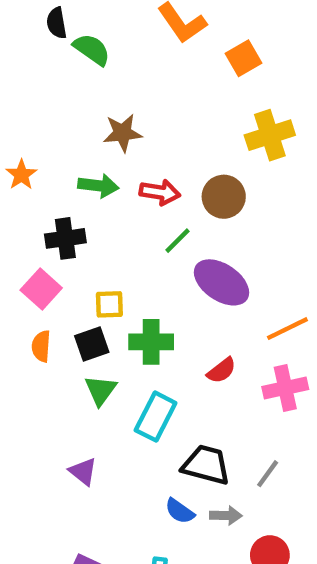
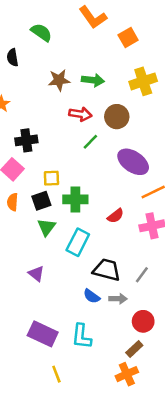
black semicircle: (57, 23) -> (13, 58), moved
green arrow: (98, 186) -> (93, 80), moved
purple ellipse: (221, 282) -> (133, 162), moved

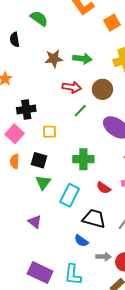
yellow square: (51, 178) -> (50, 132), moved
green cross: (75, 199) -> (83, 159), moved
black square: (41, 201) -> (39, 160), turned 35
red semicircle: (116, 216) -> (104, 188), moved, turned 72
gray arrow: (118, 299) -> (104, 257), moved

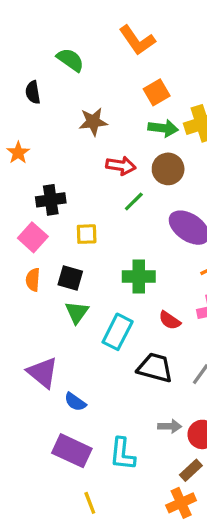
orange square: (112, 23) -> (157, 92), moved
green arrow: (82, 59) -> (163, 128), moved
purple triangle: (35, 222) -> (43, 373), moved, size x1.5
blue semicircle: (81, 241) -> (75, 402), moved

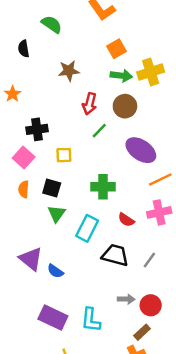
red arrow: (121, 166) -> (90, 104), turned 95
blue semicircle: (75, 402) -> (55, 271), moved

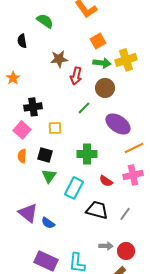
red arrow: (90, 104) -> (76, 76), moved

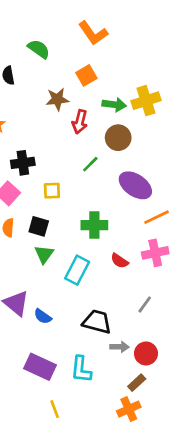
orange square: (98, 41) -> (86, 75), moved
black trapezoid: (97, 210) -> (97, 322), moved

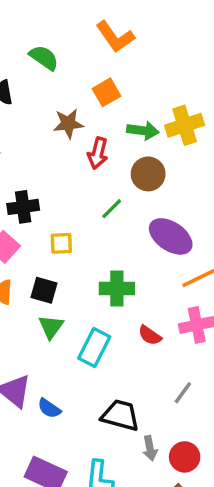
gray arrow: (119, 347) -> (150, 448), turned 78

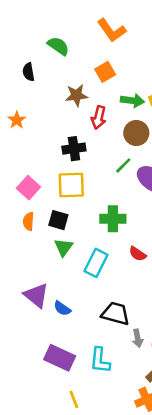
black cross: (23, 207) -> (74, 149), moved
green line: (112, 209) -> (123, 165), moved
yellow square: (61, 243) -> (71, 185), size x1.6

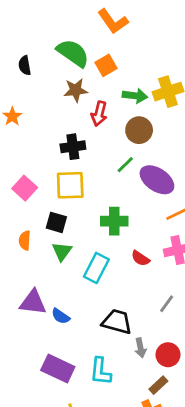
green semicircle: (58, 46) -> (73, 53), moved, size x1.4
orange semicircle: (28, 221) -> (25, 240), moved
purple triangle: (36, 295) -> (33, 302), turned -32

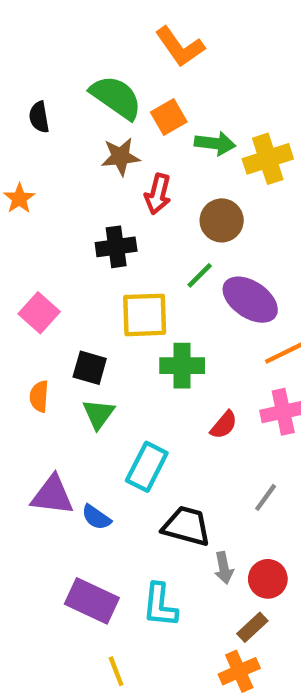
green arrow: (135, 96) -> (215, 143), moved
yellow square: (70, 185) -> (145, 315), moved
red semicircle: (140, 258) -> (224, 425), turned -84
cyan rectangle: (96, 268) -> (147, 467), moved

